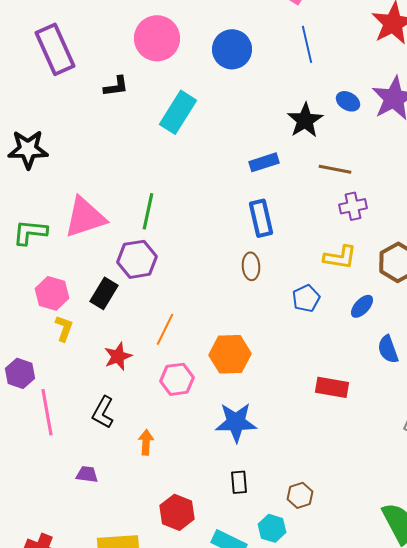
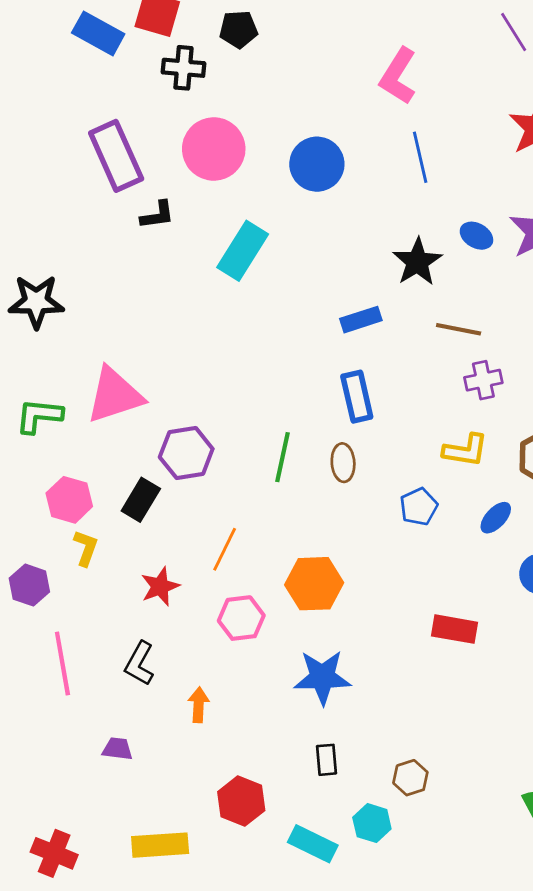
purple rectangle: (55, 49) -> (116, 156), moved
green line: (148, 211) -> (283, 457), moved
purple hexagon: (20, 373) -> (29, 585), moved

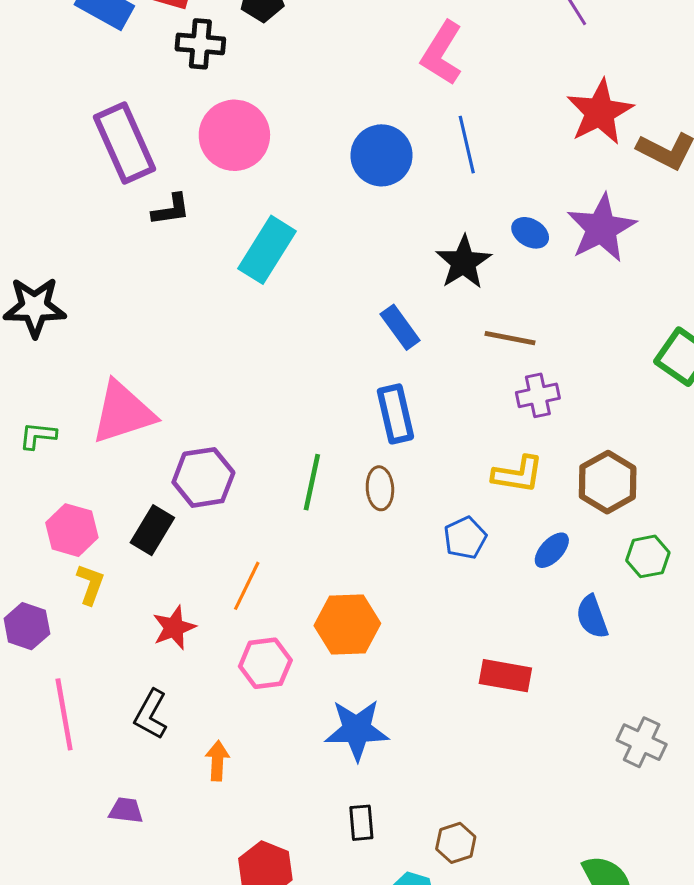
blue circle: (317, 164) -> (381, 155), moved
blue rectangle: (361, 320) -> (400, 327), turned 72
green L-shape: (39, 416) -> (38, 436), size x0.7

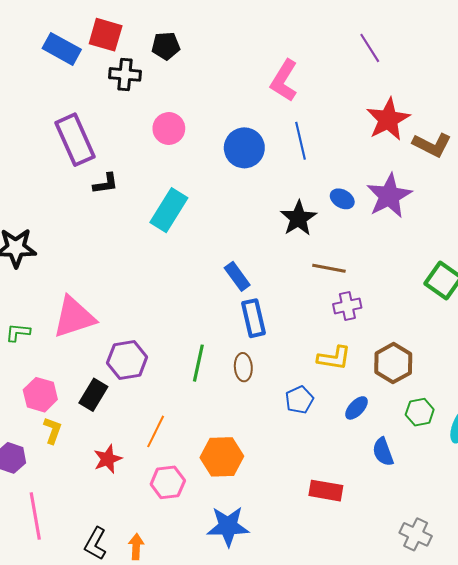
pink circle: (234, 135) -> (169, 128), moved, size x0.7
blue rectangle: (400, 327) -> (237, 276), moved
black L-shape: (151, 714) -> (95, 544), moved

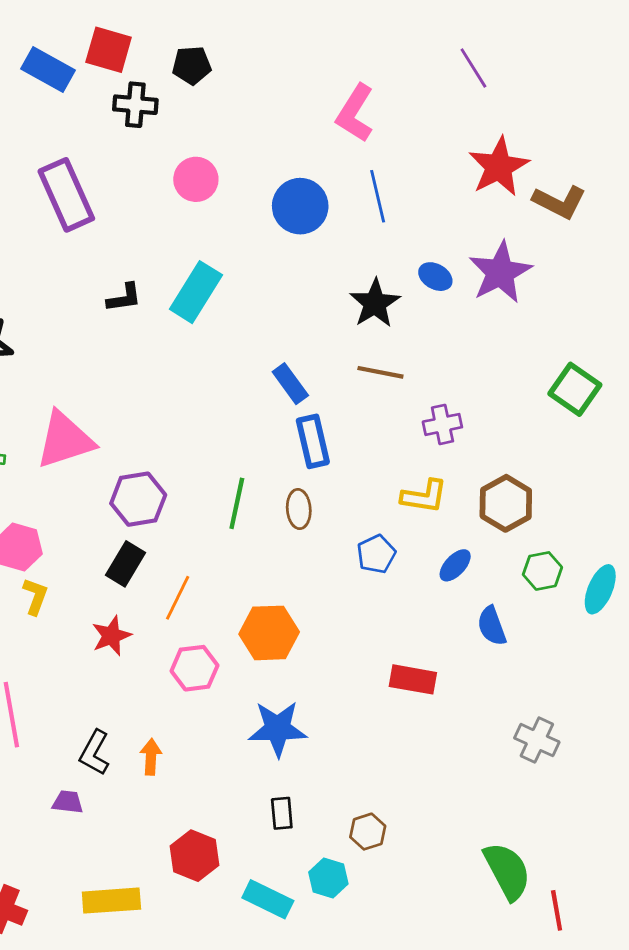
black L-shape: (106, 184) -> (124, 298), moved
brown line: (329, 268) -> (380, 372), moved
black rectangle: (93, 395) -> (125, 564), moved

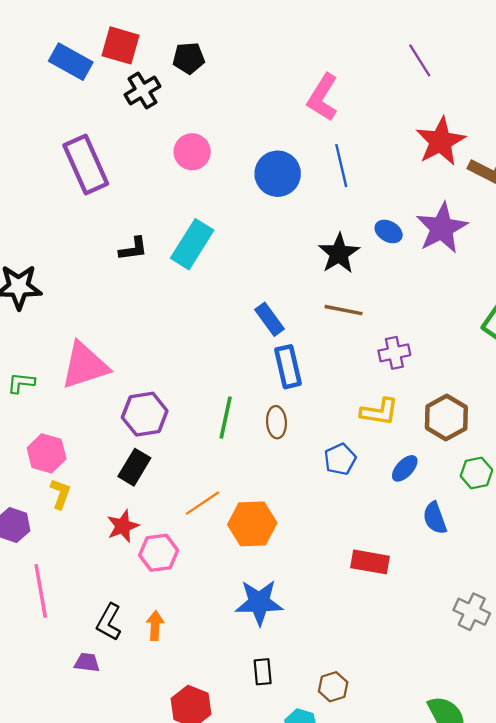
black cross: (135, 105) -> (142, 91), turned -36
orange line: (178, 598) -> (203, 503), moved, turned 30
pink hexagon: (195, 668) -> (159, 553), moved

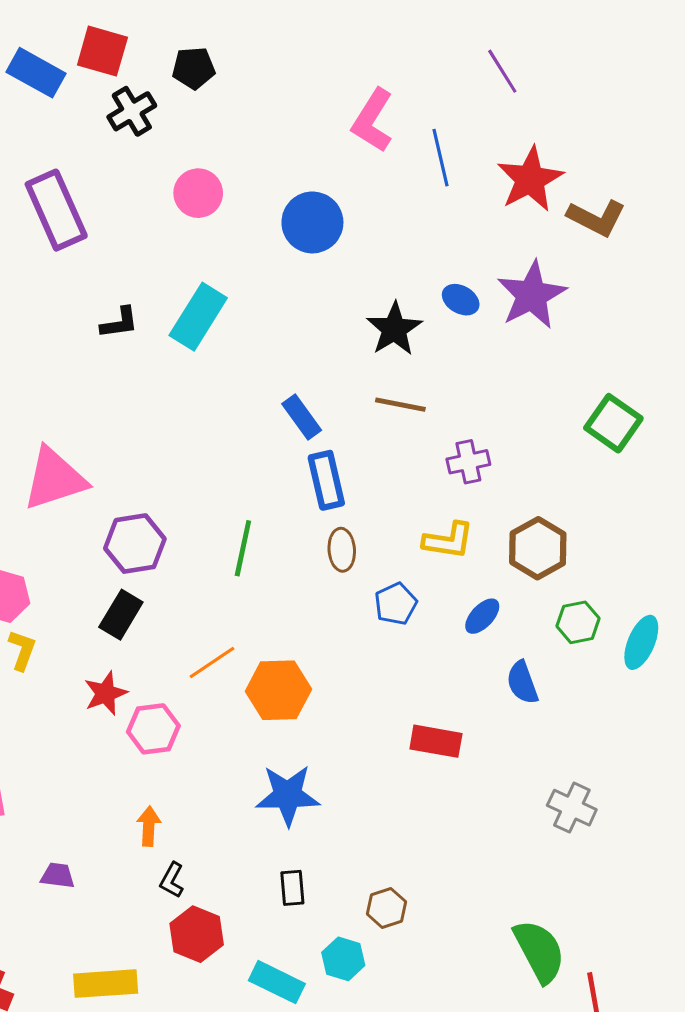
blue line: (341, 166) -> (441, 158), moved
brown ellipse: (276, 422) -> (342, 550), moved
black L-shape: (109, 622) -> (172, 880), moved, size x0.7

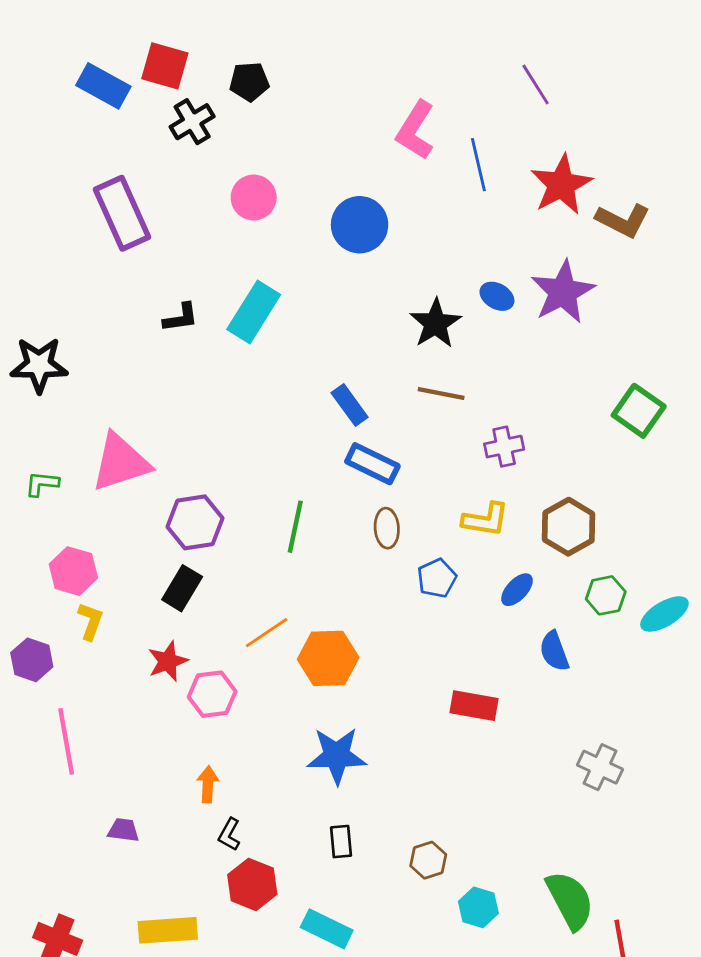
blue rectangle: (326, 480) -> (372, 464), turned -51
cyan ellipse: (641, 642) -> (664, 614), turned 36
cyan hexagon: (343, 959) -> (478, 907), moved

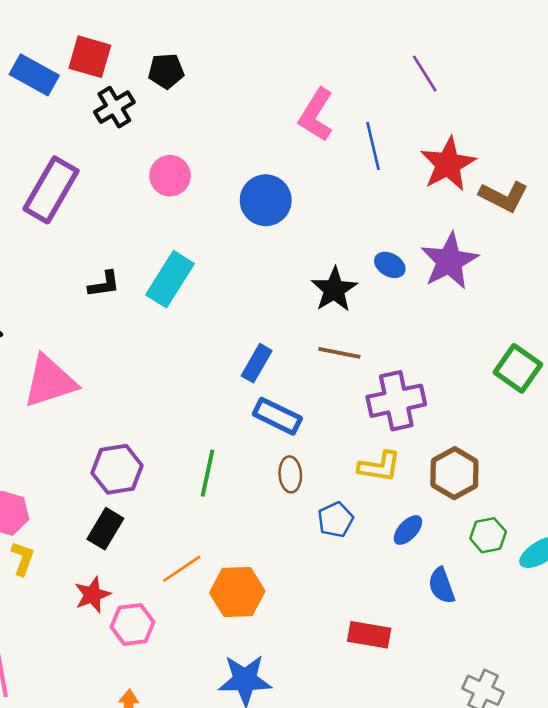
purple rectangle: (122, 213) -> (51, 190), turned 54
blue rectangle: (350, 405) -> (257, 363), turned 66
purple cross: (504, 447) -> (396, 401), size x1.6
pink triangle: (121, 462) -> (50, 381), moved

